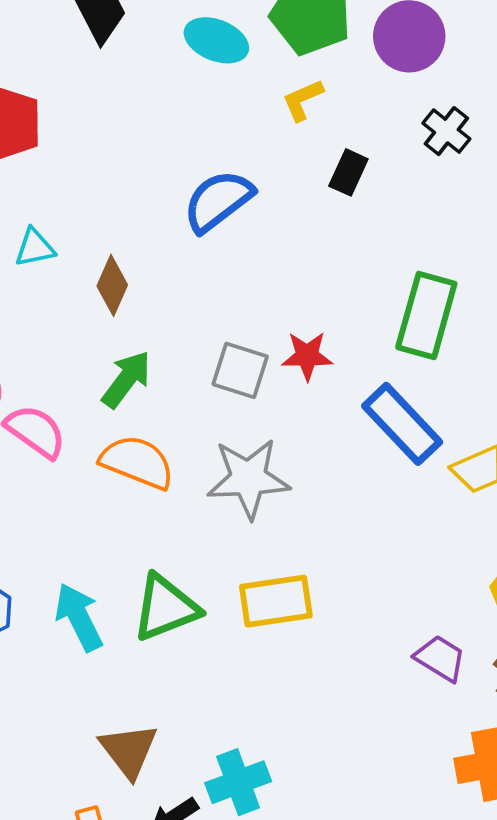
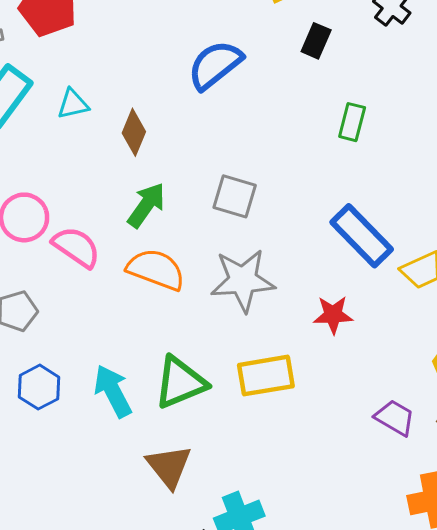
green rectangle: (426, 316) -> (352, 122), moved, size x0.6
red star: (307, 356) -> (333, 315), moved
brown triangle: (129, 750) -> (169, 466), moved

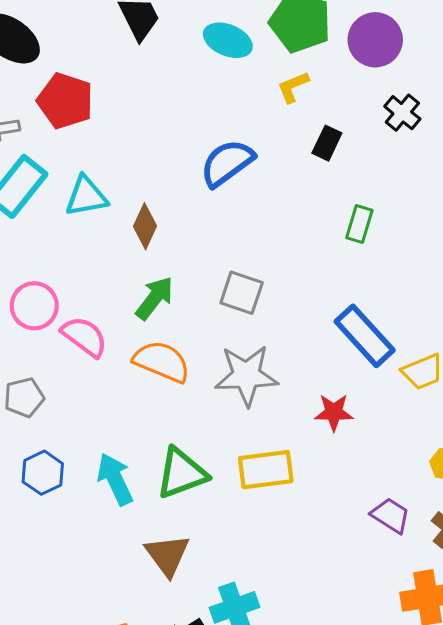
cyan triangle: (73, 104) -> (86, 196), size x1.4

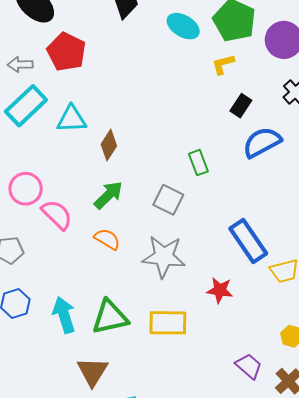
blue semicircle: (227, 163) -> (262, 142), moved
green rectangle: (359, 224) -> (198, 163), moved, turned -45
orange semicircle: (162, 362) -> (107, 239), size x0.7

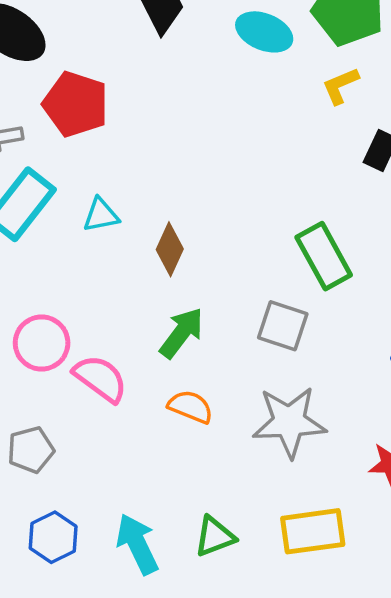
cyan triangle: (72, 119) -> (101, 215), size x0.7
green rectangle: (198, 163) -> (324, 256), size x1.5
green triangle: (110, 317) -> (215, 536), size x0.7

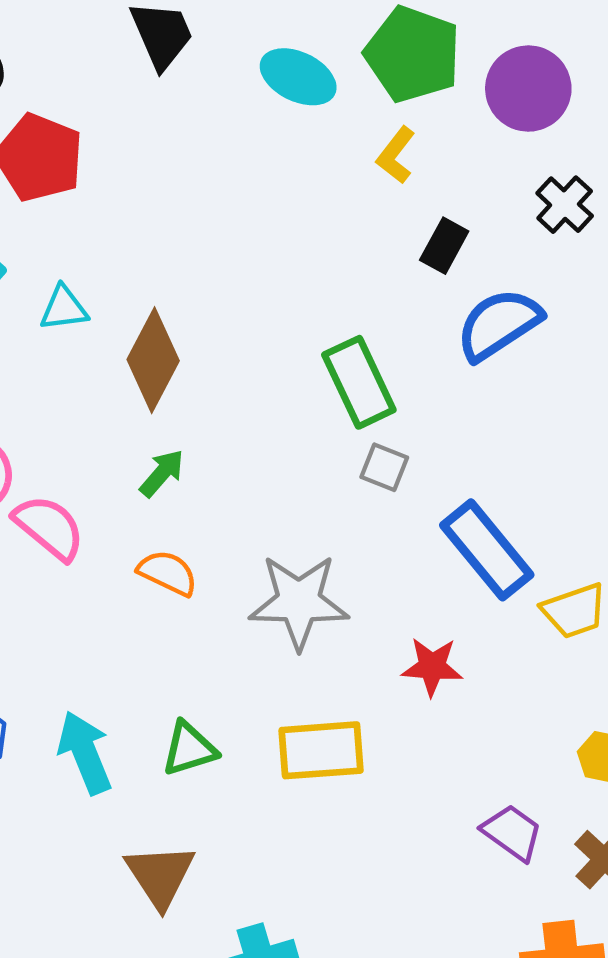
yellow L-shape: (340, 86) -> (396, 155), turned -33
brown diamond: (170, 249) -> (153, 360), size x1.4
gray square: (283, 326) -> (384, 467), moved, size x0.7
green arrow: (182, 333) -> (162, 473), size x0.7

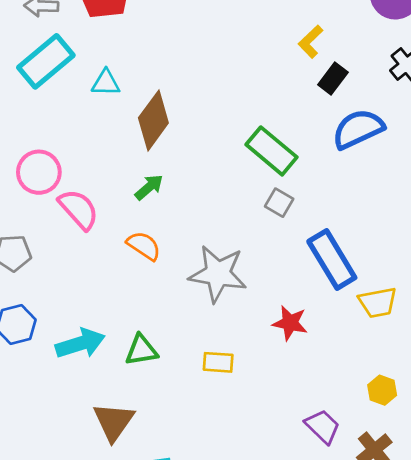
yellow L-shape: (396, 155) -> (311, 42), moved
green rectangle: (359, 382) -> (272, 151), turned -33
yellow rectangle: (321, 750) -> (218, 362), size x0.6
cyan arrow: (85, 753) -> (80, 344), turned 87

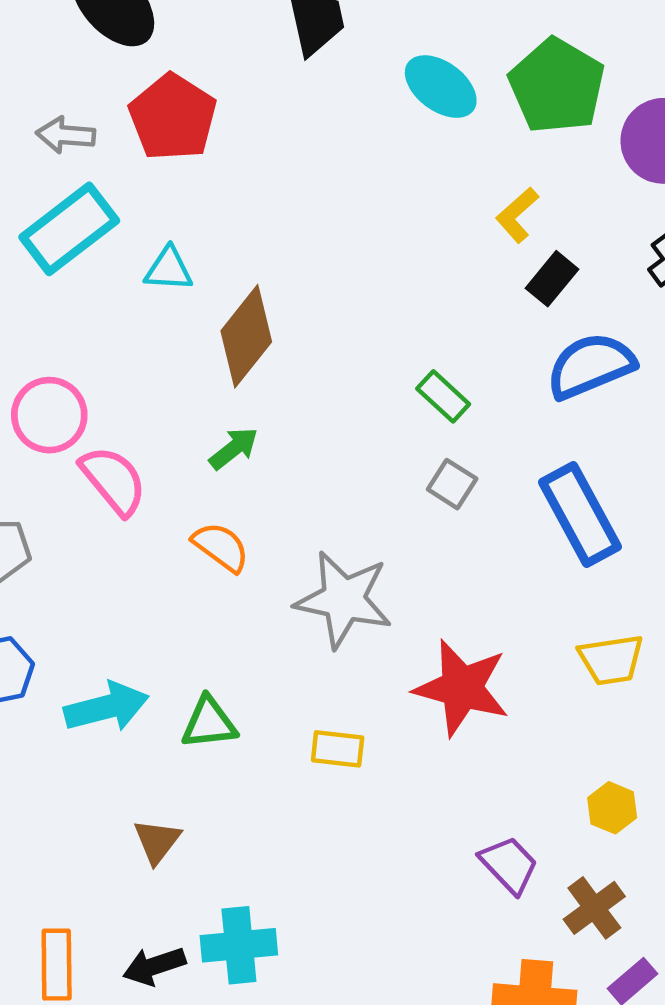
green rectangle: (272, 151) -> (443, 396), size x0.6
blue rectangle: (332, 260) -> (580, 515), moved
red star: (290, 323) -> (462, 688), size x1.6
brown triangle: (114, 422) -> (157, 841), size x0.7

